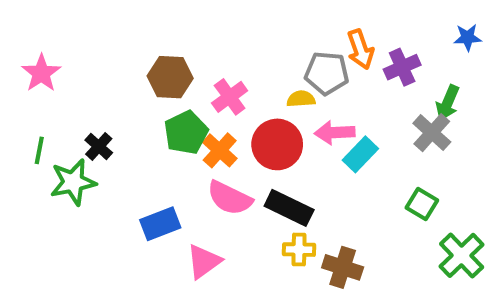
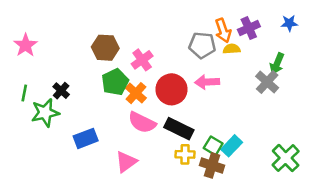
purple cross: (402, 67) -> (249, 28), moved
yellow semicircle: (301, 99) -> (232, 49), moved
cyan rectangle: (360, 154) -> (232, 146), moved
green square: (422, 204) -> (213, 146), moved
blue rectangle: (160, 224) -> (86, 138), moved

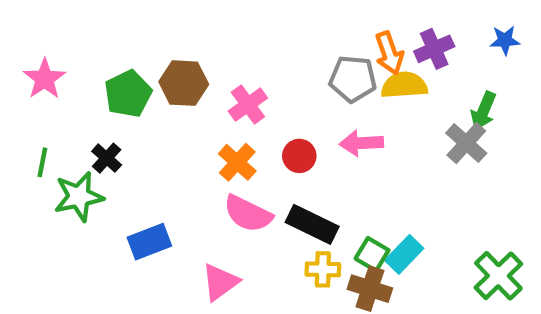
yellow semicircle: (232, 49) -> (404, 85), size x1.5
green pentagon: (115, 82) -> (128, 94), moved
red circle: (172, 89) -> (299, 156), size x0.6

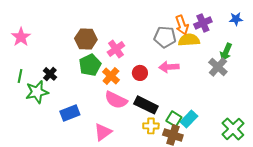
green pentagon: (128, 94) -> (90, 65), moved

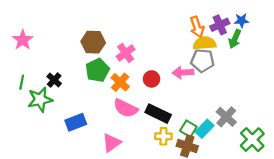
blue star: (236, 19) -> (241, 20), moved
gray pentagon: (165, 37) -> (202, 61), moved
green arrow: (226, 52) -> (235, 39), moved
gray cross: (218, 67) -> (226, 117), moved

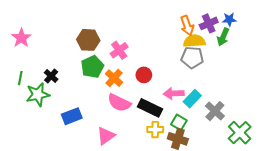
pink arrow: (183, 72) -> (174, 93), moved
cyan rectangle: (205, 129) -> (192, 99), moved

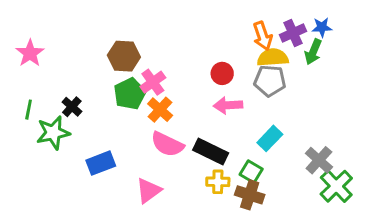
pink cross: (119, 50) -> (153, 82), moved
red circle: (144, 75) -> (222, 73), moved
pink arrow: (174, 93) -> (228, 105), moved
gray cross: (215, 111) -> (319, 160), moved

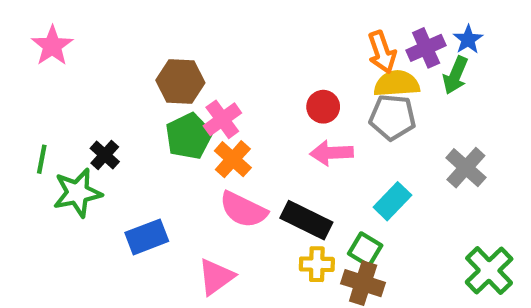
blue star: (322, 27) -> (468, 40), turned -30
pink star: (30, 53) -> (52, 46), moved
gray cross: (319, 160) -> (466, 168), moved

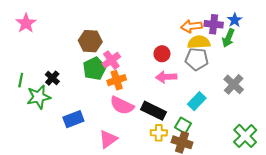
purple cross: (426, 48) -> (214, 24), turned 30
orange arrow: (382, 52) -> (191, 26), turned 102
orange cross: (233, 159) -> (117, 80), turned 30

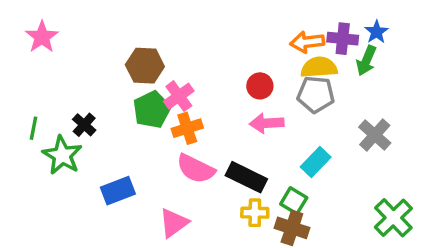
green star: (39, 97) -> (62, 155), turned -30

